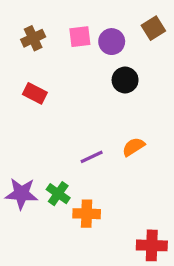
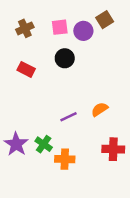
brown square: (153, 28) -> (105, 20), moved
black circle: (125, 80) -> (65, 58), moved
purple star: (21, 194) -> (16, 144), turned 30
red cross: (152, 245) -> (113, 149), moved

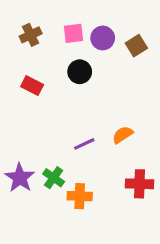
brown square: (105, 20) -> (136, 46), moved

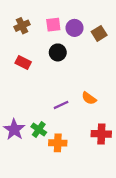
orange semicircle: (123, 135) -> (89, 98), turned -112

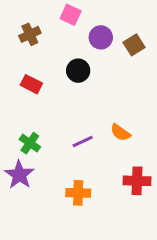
pink square: (53, 25) -> (71, 15), moved, turned 32
green cross: (39, 130) -> (30, 143), moved

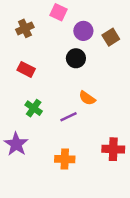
black circle: (78, 71) -> (76, 58), moved
orange semicircle: (120, 132) -> (87, 98), moved
green cross: (30, 143) -> (34, 108), moved

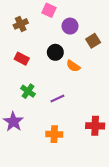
brown square: (111, 37) -> (93, 41), moved
black circle: (76, 58) -> (55, 52), moved
orange semicircle: (87, 98) -> (73, 66), moved

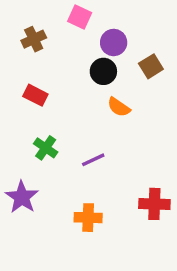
black circle: (55, 52) -> (103, 71), moved

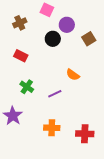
black circle: (103, 71) -> (53, 39), moved
orange semicircle: (119, 107) -> (73, 75), moved
red cross: (154, 204) -> (85, 134), moved

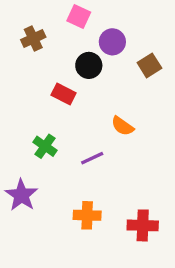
red rectangle: (21, 56) -> (64, 94), moved

